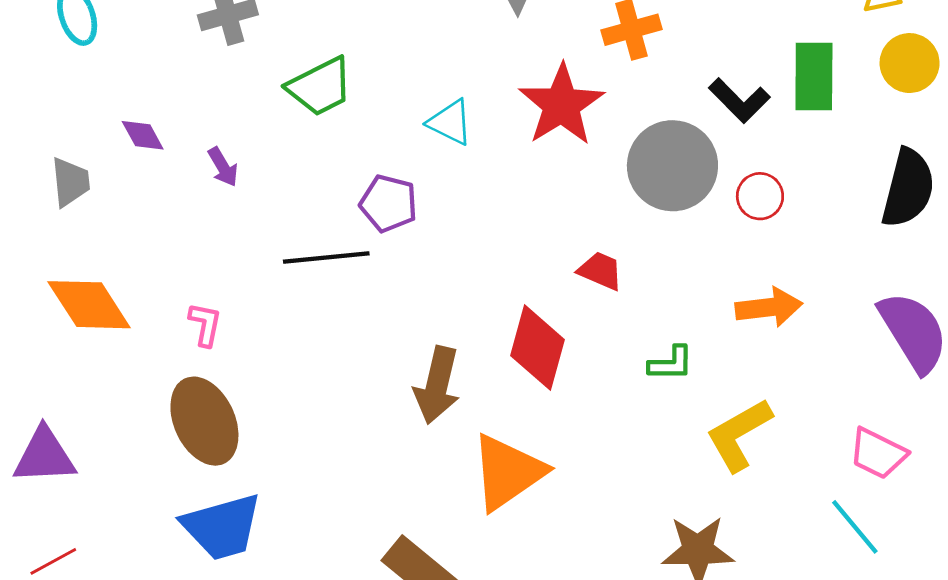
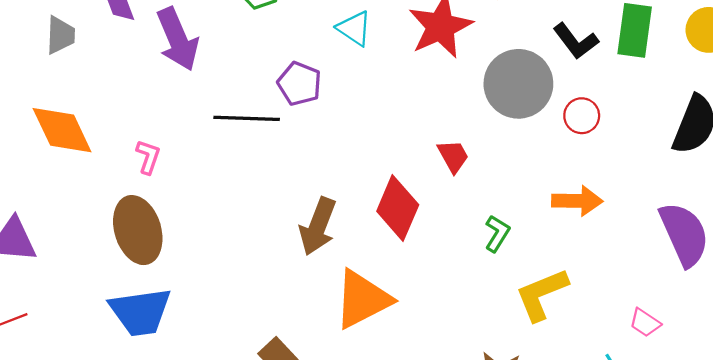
purple arrow: (223, 167) -> (178, 39), size x2.0
red trapezoid: (600, 271) -> (453, 156), turned 30
green L-shape: (671, 363) -> (497, 233), turned -66
pink trapezoid: (878, 453) -> (645, 323), size x0.7

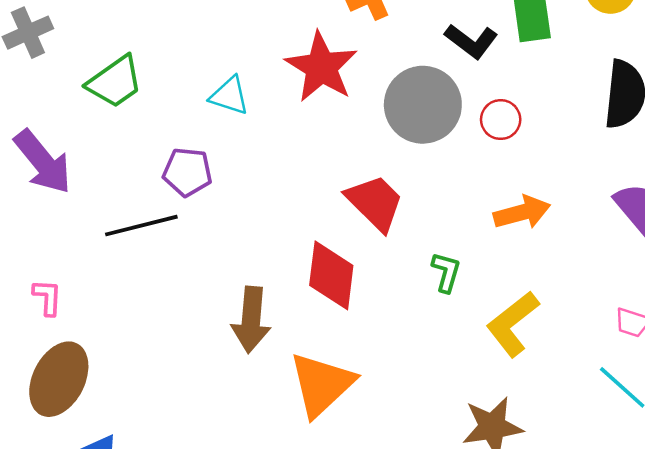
red trapezoid: (453, 156) -> (375, 203), size x1.6
brown ellipse: (138, 230) -> (59, 379), turned 60

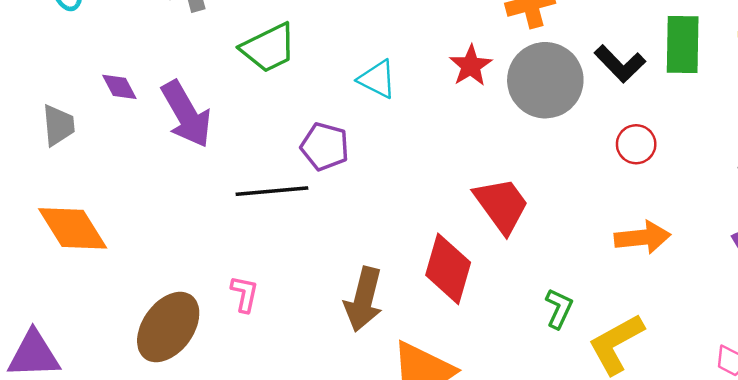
red star: (321, 67) -> (471, 66), size x0.6
gray circle: (423, 105) -> (545, 80), moved
green L-shape: (446, 272) -> (559, 308), moved
pink L-shape: (47, 297) -> (244, 294), moved

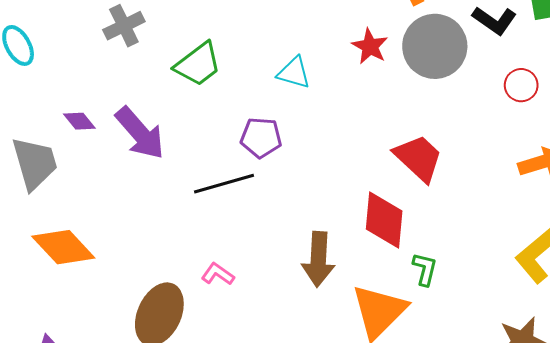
gray trapezoid: (58, 125) -> (35, 163), size x1.5
pink L-shape: (244, 294) -> (218, 274), turned -56
green L-shape: (559, 308) -> (425, 269), moved

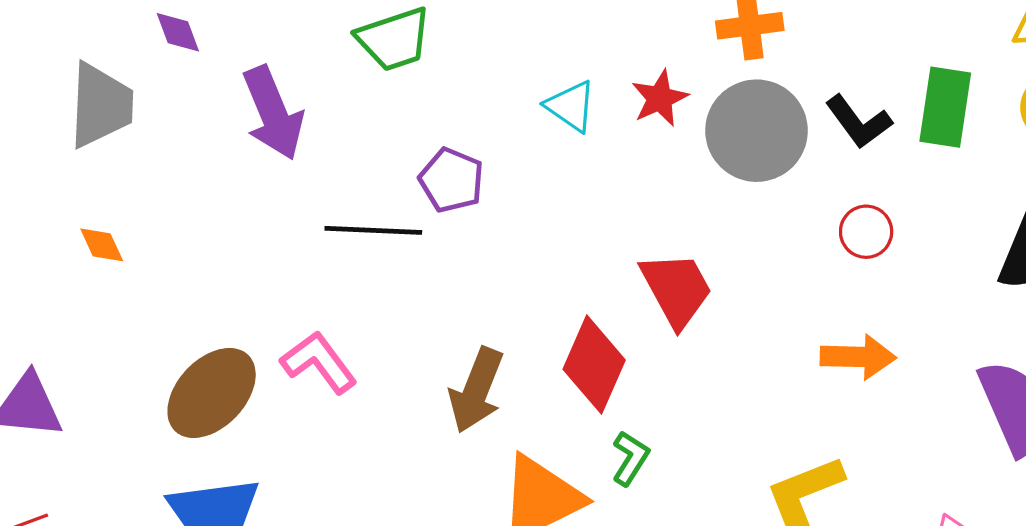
cyan triangle: (294, 73) -> (571, 106), moved
purple diamond: (79, 121) -> (178, 32), moved
orange diamond: (63, 247) -> (102, 245), size x0.5
pink L-shape: (218, 274) -> (319, 362), size x1.5

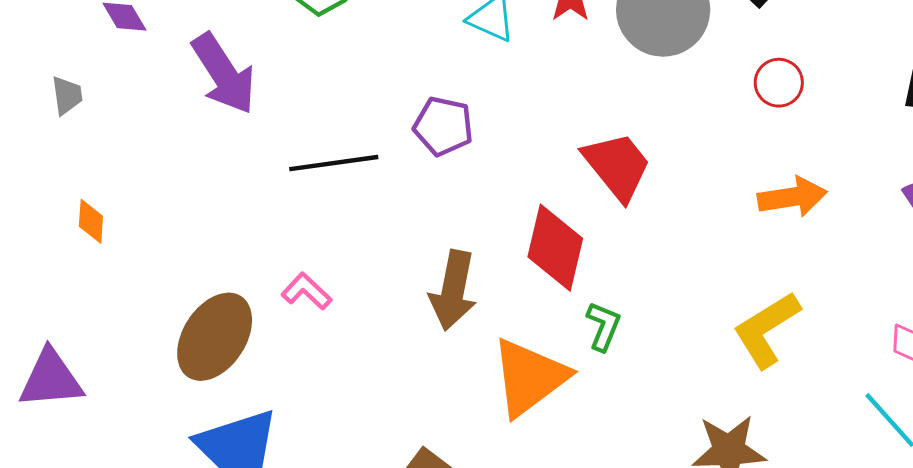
gray trapezoid: (101, 105) -> (67, 95), size x0.5
purple pentagon: (451, 180) -> (443, 126), moved
orange diamond: (102, 245) -> (91, 221), turned 39
pink L-shape: (319, 362) -> (306, 291), size x0.7

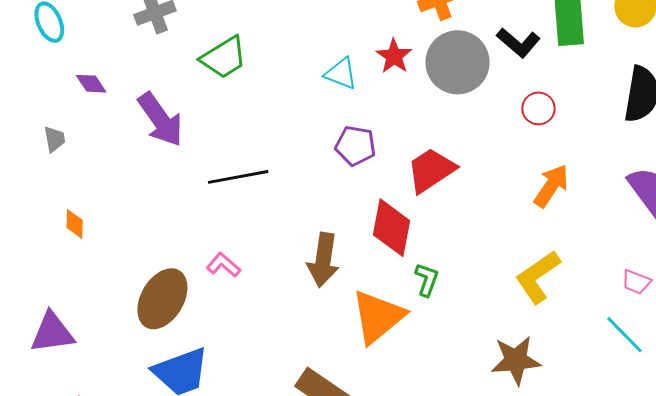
purple pentagon: (443, 126) -> (355, 146), moved
red trapezoid: (617, 166) -> (431, 170), turned -82
orange arrow: (792, 197) -> (551, 186), turned -45

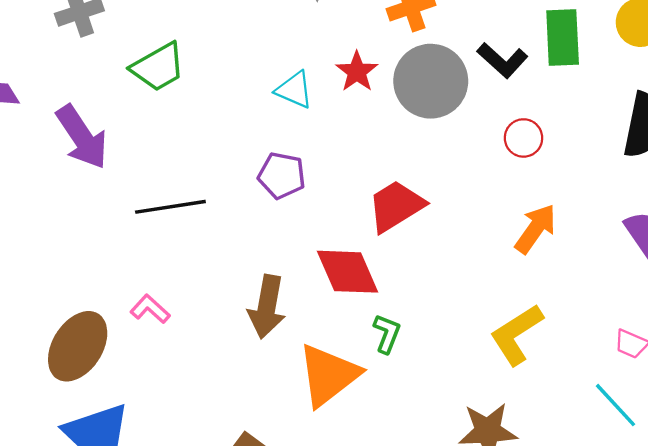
purple pentagon: (355, 146) -> (282, 176), moved
red diamond: (391, 228) -> (348, 272), turned -36

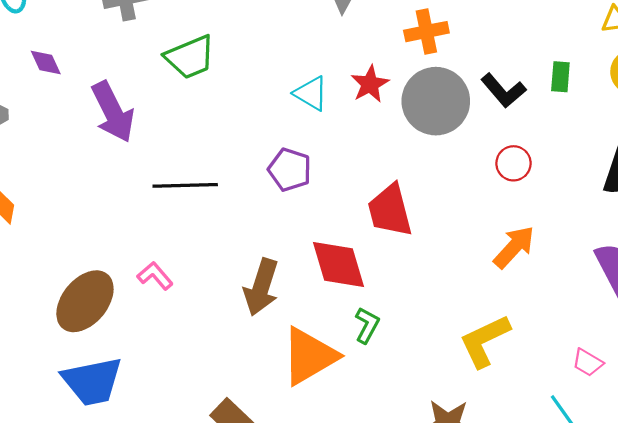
green rectangle: (563, 38) -> (560, 77), size x0.6
red trapezoid: (396, 206) -> (390, 210), turned -80

